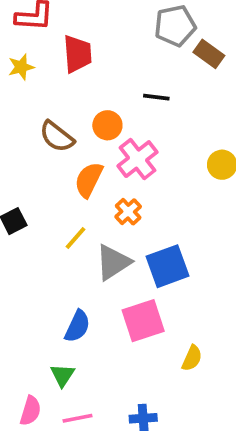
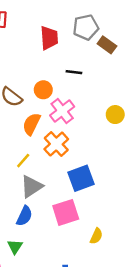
red trapezoid: (77, 54) -> (49, 38), moved
orange cross: (128, 212) -> (56, 144), size x1.5
gray triangle: (113, 262) -> (31, 186), moved

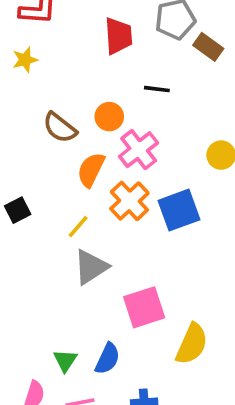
blue square: (81, 178) -> (179, 210), moved
blue semicircle: (24, 216) -> (107, 359), moved
yellow semicircle: (96, 236) -> (192, 344), size x1.6

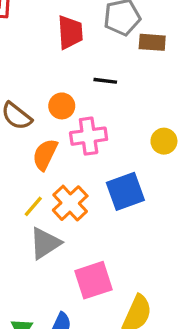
brown rectangle: (208, 47) -> (152, 42), turned -32
pink cross: (139, 150) -> (89, 136), turned 30
orange cross: (129, 201) -> (70, 203), moved

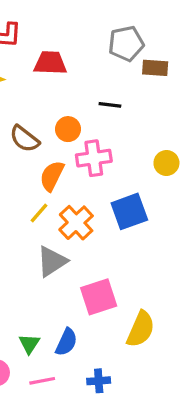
red trapezoid: (70, 32) -> (50, 63), moved, turned -84
yellow line: (33, 206) -> (39, 213), moved

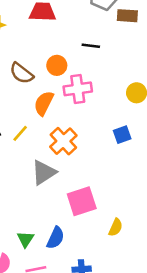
blue square: (129, 211) -> (122, 135), moved, size x0.6
yellow line: (39, 213) -> (20, 133), moved
yellow semicircle: (141, 329) -> (116, 227), size x0.6

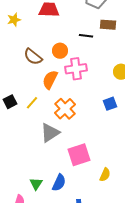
brown rectangle: (127, 16) -> (108, 25), moved

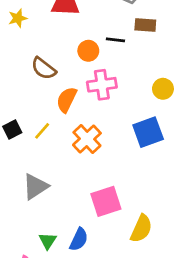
orange circle: (60, 51) -> (88, 51), moved
blue square: (110, 104) -> (148, 132), size x1.6
gray triangle: (50, 133) -> (35, 186), moved
yellow semicircle: (105, 175) -> (141, 229), size x1.5

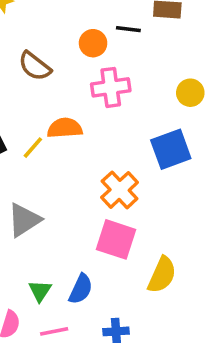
orange semicircle: (67, 100) -> (65, 128), moved, turned 60
orange cross: (87, 139) -> (120, 190), moved
pink square: (106, 201) -> (116, 239), turned 36

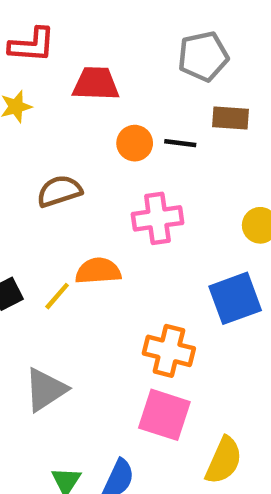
orange circle: (93, 43) -> (135, 143), moved
brown semicircle: (35, 66) -> (59, 191), turned 124
orange cross: (120, 190) -> (169, 351), turned -33

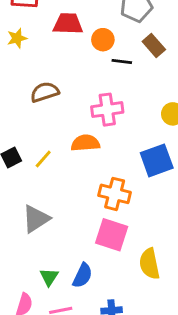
brown rectangle: (231, 118) -> (154, 45), turned 45
orange circle: (135, 143) -> (103, 40), moved
orange semicircle: (98, 271) -> (85, 143), moved
yellow semicircle: (224, 460) -> (149, 264), turned 144

